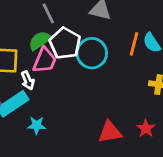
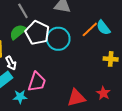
orange line: (134, 44) -> (90, 29), turned 36
pink trapezoid: (45, 60) -> (37, 82), moved

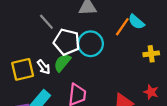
green semicircle: (18, 32) -> (62, 63), moved
white arrow: (11, 63) -> (44, 67), moved

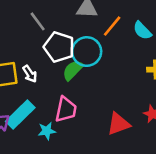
orange line: (122, 27) -> (112, 26), moved
green semicircle: (62, 63) -> (73, 70), moved

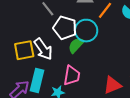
white arrow: (30, 74) -> (43, 49), size x1.6
cyan rectangle: (20, 115) -> (37, 81), turned -30

